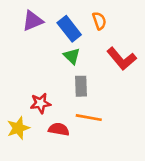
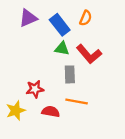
orange semicircle: (99, 21) -> (86, 18), turned 42
green triangle: (72, 56) -> (62, 48), turned -35
red L-shape: (122, 59) -> (89, 54), moved

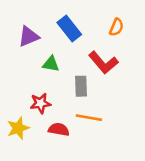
purple triangle: (28, 18) -> (29, 36), moved
orange semicircle: (86, 18) -> (116, 27), moved
green triangle: (62, 48) -> (51, 64), moved

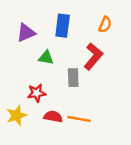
blue rectangle: (69, 29) -> (63, 26), turned 45
red L-shape: (103, 63) -> (93, 56), turned -100
orange line: (89, 118) -> (79, 119), moved

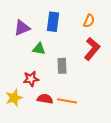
red L-shape: (93, 56) -> (92, 49), moved

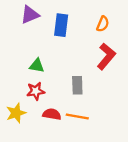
purple triangle: (22, 28) -> (30, 15), moved
green triangle: (39, 49) -> (37, 66), moved
gray rectangle: (62, 66) -> (77, 85), moved

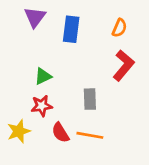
purple triangle: (30, 15) -> (35, 17), turned -30
green triangle: (37, 66) -> (43, 76), turned -35
red semicircle: (52, 114) -> (60, 133), turned -132

